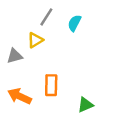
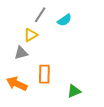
cyan semicircle: (74, 23) -> (65, 20), turned -152
gray triangle: (15, 56) -> (21, 53), moved

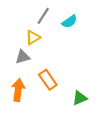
orange rectangle: (44, 74) -> (48, 80), turned -36
orange arrow: (17, 84) -> (18, 90), turned 72

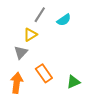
gray triangle: (23, 57) -> (21, 52), turned -32
green triangle: (80, 98) -> (73, 82), moved

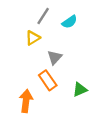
gray triangle: (21, 52) -> (55, 57), moved
orange arrow: (17, 83) -> (26, 101), moved

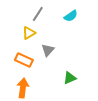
cyan semicircle: (70, 22) -> (71, 16), moved
orange rectangle: (48, 80) -> (24, 60), moved, turned -30

